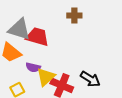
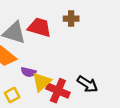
red trapezoid: (37, 37) -> (39, 27), moved

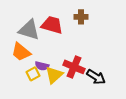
red cross: (58, 91) -> (74, 67), moved
yellow square: (12, 95) -> (33, 74), moved

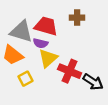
purple semicircle: (42, 66) -> (41, 43), moved
yellow triangle: (54, 75) -> (48, 58), moved

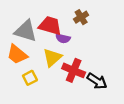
brown cross: (77, 18) -> (81, 17), turned -32
purple semicircle: (41, 43) -> (63, 38), moved

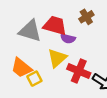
orange trapezoid: (17, 54) -> (21, 68), moved

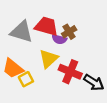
brown cross: (86, 17) -> (69, 32), moved

